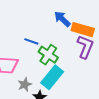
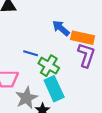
cyan rectangle: (52, 77) -> (54, 89), turned -60
gray star: (25, 85) -> (26, 98), size x1.5

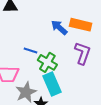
orange rectangle: (83, 38) -> (81, 25), moved

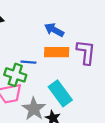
orange rectangle: (81, 25) -> (57, 52), moved
green cross: (47, 62) -> (15, 75), moved

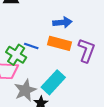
blue arrow: (54, 30) -> (62, 22), turned 132
cyan rectangle: (60, 93) -> (53, 82), turned 65

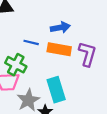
blue line: (31, 46) -> (31, 42), moved
cyan rectangle: (53, 82) -> (56, 90), turned -55

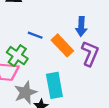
blue arrow: (60, 27) -> (81, 26), moved, turned 96
orange rectangle: (59, 49) -> (62, 45), turned 30

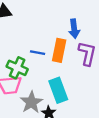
blue line: (35, 35) -> (38, 53), moved
orange rectangle: (62, 45) -> (59, 50), turned 65

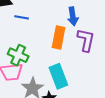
blue line: (38, 53) -> (22, 17), moved

